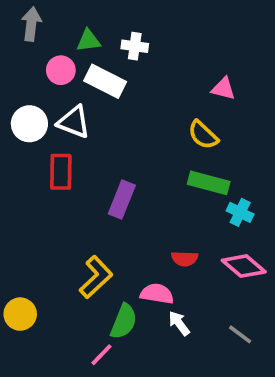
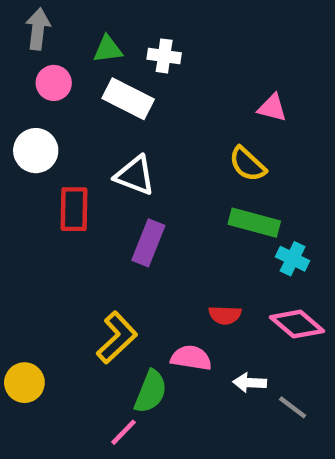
pink circle: (61, 70) -> (54, 83), moved
white triangle: (74, 122) -> (135, 175), moved
white arrow: (179, 323) -> (250, 383), moved, turned -50

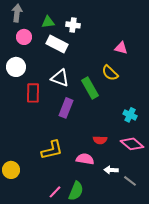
green rectangle: (254, 223) -> (90, 88), moved, turned 45
yellow L-shape: (117, 338) -> (52, 150), turned 30
green semicircle: (151, 392) -> (76, 191), moved

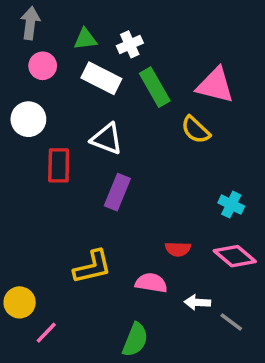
white cross: (73, 25) -> (130, 44), turned -32
pink triangle: (121, 48) -> (215, 85), size x1.6
green rectangle: (90, 88) -> (155, 87), moved
pink line: (55, 192) -> (46, 333), moved

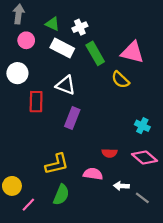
green triangle: (85, 39) -> (52, 24), turned 32
green semicircle: (135, 340) -> (61, 195), moved

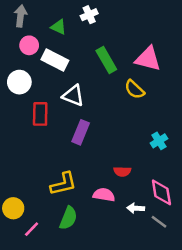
white cross: (80, 27) -> (89, 15), moved
white rectangle: (62, 48) -> (55, 60), moved
cyan cross: (142, 126) -> (159, 141), turned 32
pink diamond: (144, 157) -> (161, 192), moved, turned 40

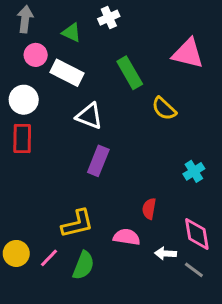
pink triangle: (148, 59) -> (188, 53), moved
red rectangle: (40, 114) -> (22, 139), moved
red semicircle: (122, 172) -> (149, 209), turned 98
pink line: (32, 229) -> (49, 258), moved

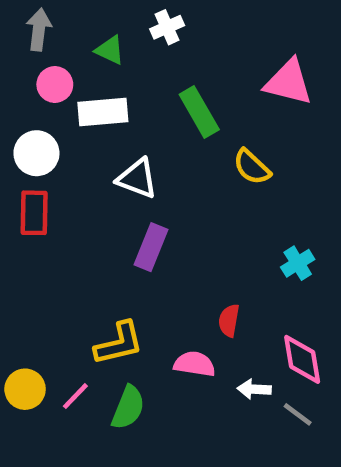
white rectangle: (67, 73) -> (103, 112), turned -32

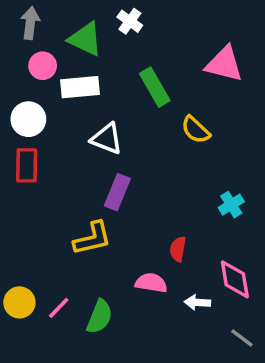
white cross: (167, 27) -> (130, 21), turned -30
green triangle: (110, 50) -> (85, 39), size x1.5
yellow L-shape: (119, 343) -> (92, 238), moved
gray line: (298, 414) -> (242, 338), moved

